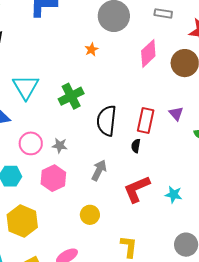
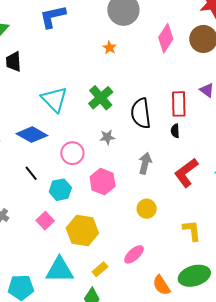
gray star: (60, 146) -> (107, 137), moved

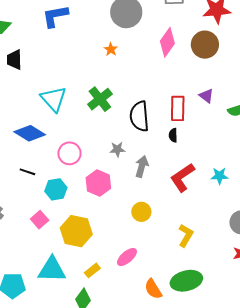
gray star: (107, 137) -> (117, 149), moved
black line: (31, 173) -> (27, 172), turned -35
yellow L-shape: (192, 231) -> (186, 235), turned 35

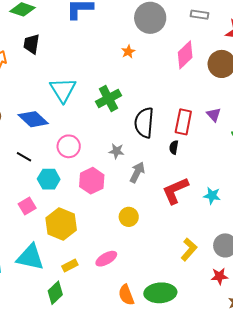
yellow L-shape: (186, 235) -> (189, 249), moved

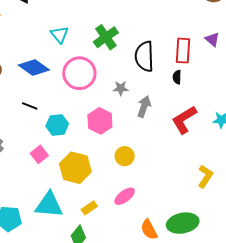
cyan triangle: (63, 90) -> (60, 35), size x0.7
pink circle: (69, 146) -> (79, 73), moved, size x1.4
yellow circle: (129, 217) -> (125, 156), moved

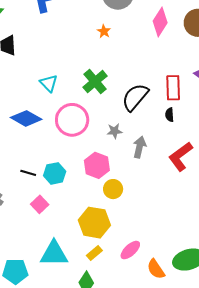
black semicircle: (144, 56) -> (135, 97), turned 48
black line: (30, 106) -> (28, 173), moved
yellow circle: (125, 156) -> (113, 189), moved
yellow hexagon: (75, 168) -> (94, 223), moved
pink ellipse: (125, 196) -> (130, 250), moved

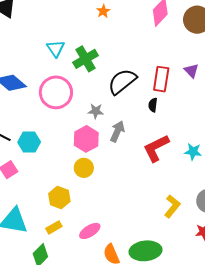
cyan triangle: (49, 83) -> (56, 48), moved
pink hexagon: (97, 165) -> (86, 139), moved
yellow hexagon: (94, 223) -> (59, 197), size x0.7

